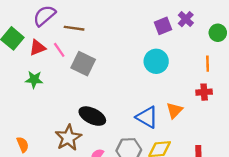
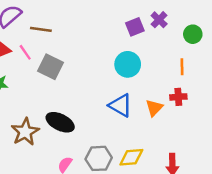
orange triangle: (174, 110) -> (154, 108), moved
blue triangle: (147, 117) -> (120, 105), moved
brown star: (68, 138) -> (25, 132), moved

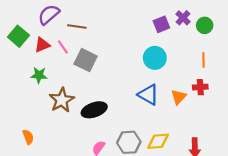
green circle: (193, 34) -> (205, 25), moved
black ellipse: (60, 122) -> (94, 110), turned -45
brown star: (25, 132) -> (62, 100), moved

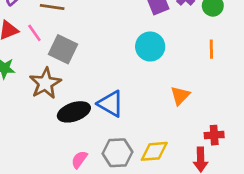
red cross: (200, 87) -> (214, 135), moved
blue triangle: (148, 95) -> (111, 104), moved
brown star: (62, 100) -> (45, 83), moved

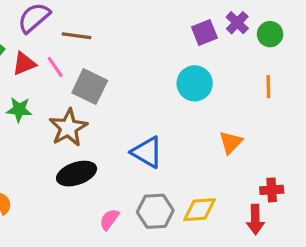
black ellipse: (74, 112) -> (77, 174), moved

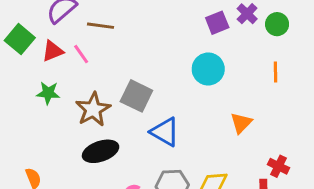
gray square: (90, 87) -> (136, 96), moved
red cross: (272, 190) -> (279, 166), turned 30

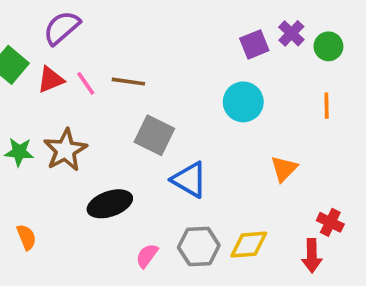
brown line: (101, 26) -> (128, 82), moved
green star: (48, 93) -> (19, 152), moved
brown star: (93, 109) -> (65, 150), moved

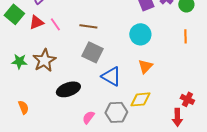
brown line: (128, 82) -> (88, 26), moved
orange triangle: (284, 169) -> (145, 66), moved
yellow diamond: (249, 245) -> (140, 99), moved

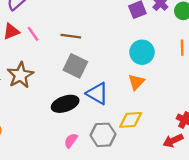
cyan circle: (140, 34) -> (142, 52), moved
black ellipse: (68, 89) -> (65, 104), moved
red arrow: (177, 117) -> (173, 141), turned 66

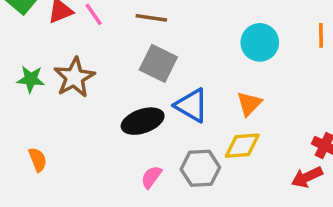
orange triangle: (136, 82) -> (249, 104), moved

